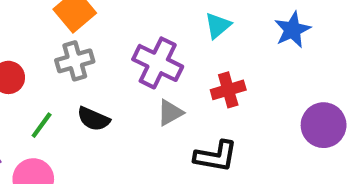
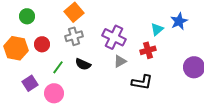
cyan triangle: (218, 26) -> (157, 29), moved

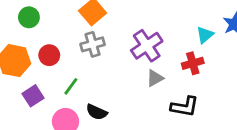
purple cross: (114, 37) -> (147, 46), turned 30
black semicircle: (83, 64) -> (97, 112), moved
purple square: (30, 83) -> (33, 96), moved

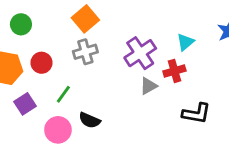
cyan triangle: (205, 35) -> (185, 42), moved
red cross: (193, 63) -> (174, 71), moved
black L-shape: (185, 107) -> (196, 113), moved

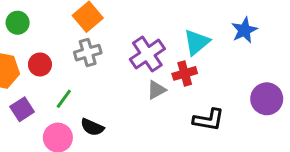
cyan triangle: (185, 42) -> (197, 42), size x1.4

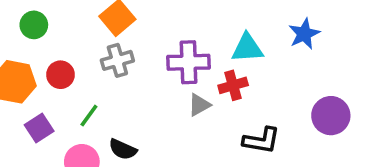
cyan triangle: (197, 42) -> (247, 48), turned 36
purple cross: (147, 54) -> (189, 62), turned 32

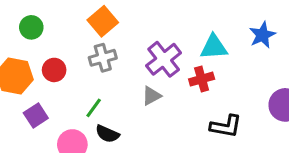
purple cross: (189, 62) -> (164, 59), turned -36
gray triangle: (199, 105) -> (151, 96), moved
green line: (89, 116) -> (94, 108), moved

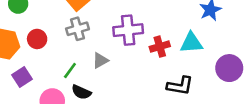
cyan triangle: (214, 47) -> (191, 43), moved
purple cross: (164, 59) -> (128, 30), turned 32
gray triangle: (151, 96) -> (100, 60), moved

